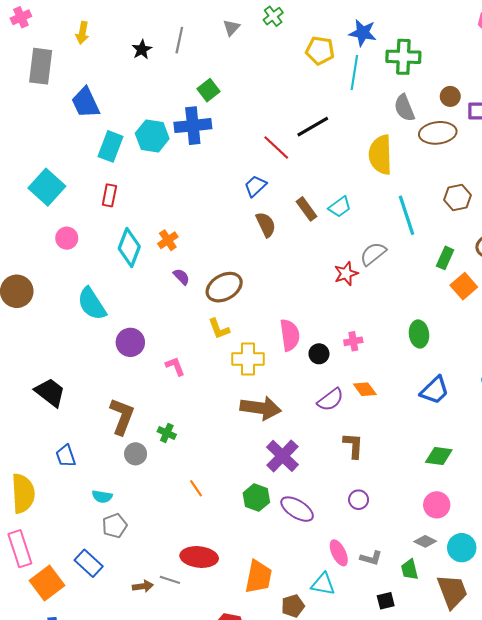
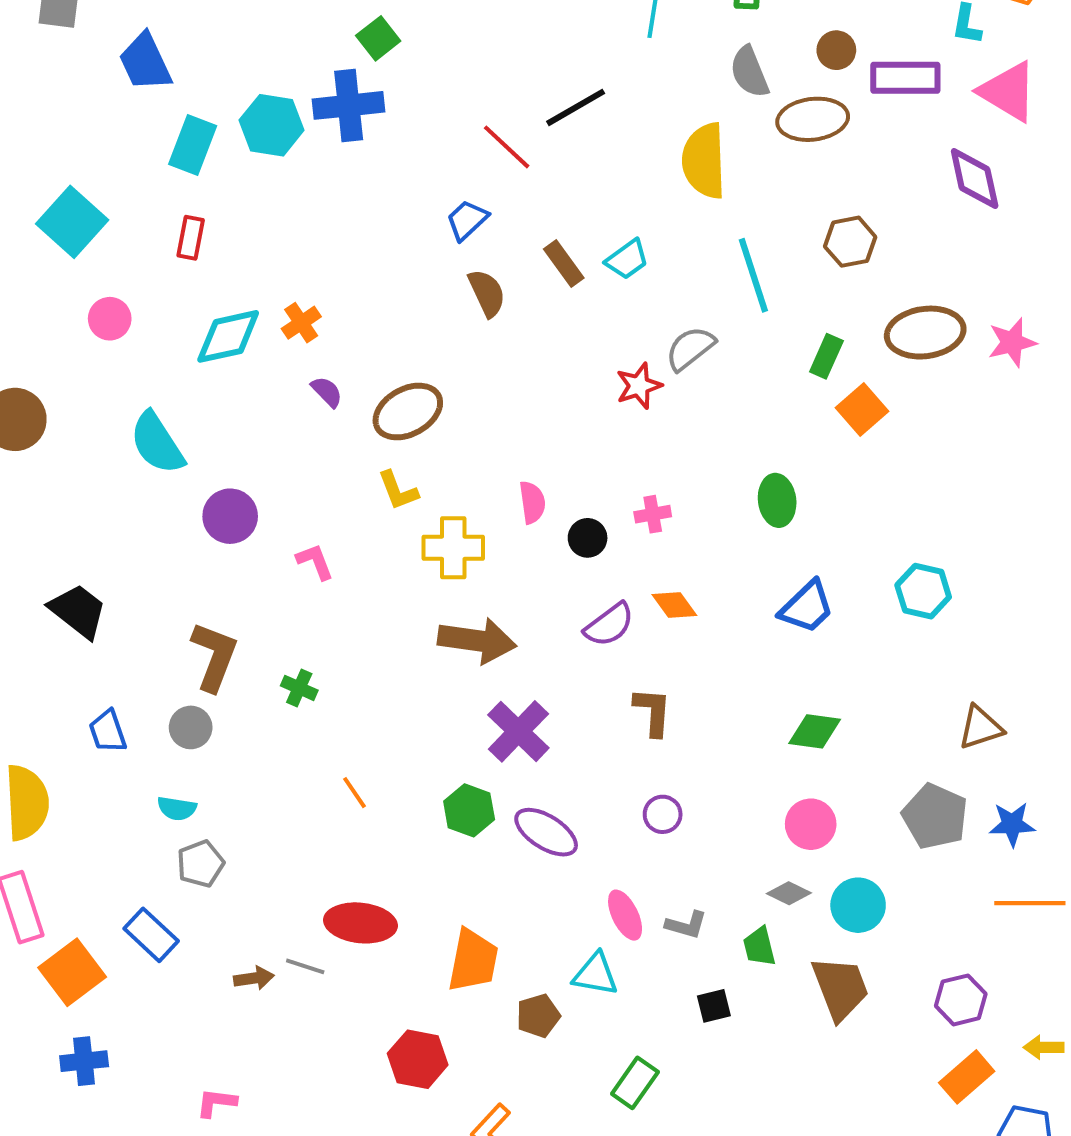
cyan diamond: (129, 248) -> (228, 336), turned 57
pink semicircle: (290, 335) -> (532, 502), size x0.7
gray circle: (136, 454) -> (191, 727), moved

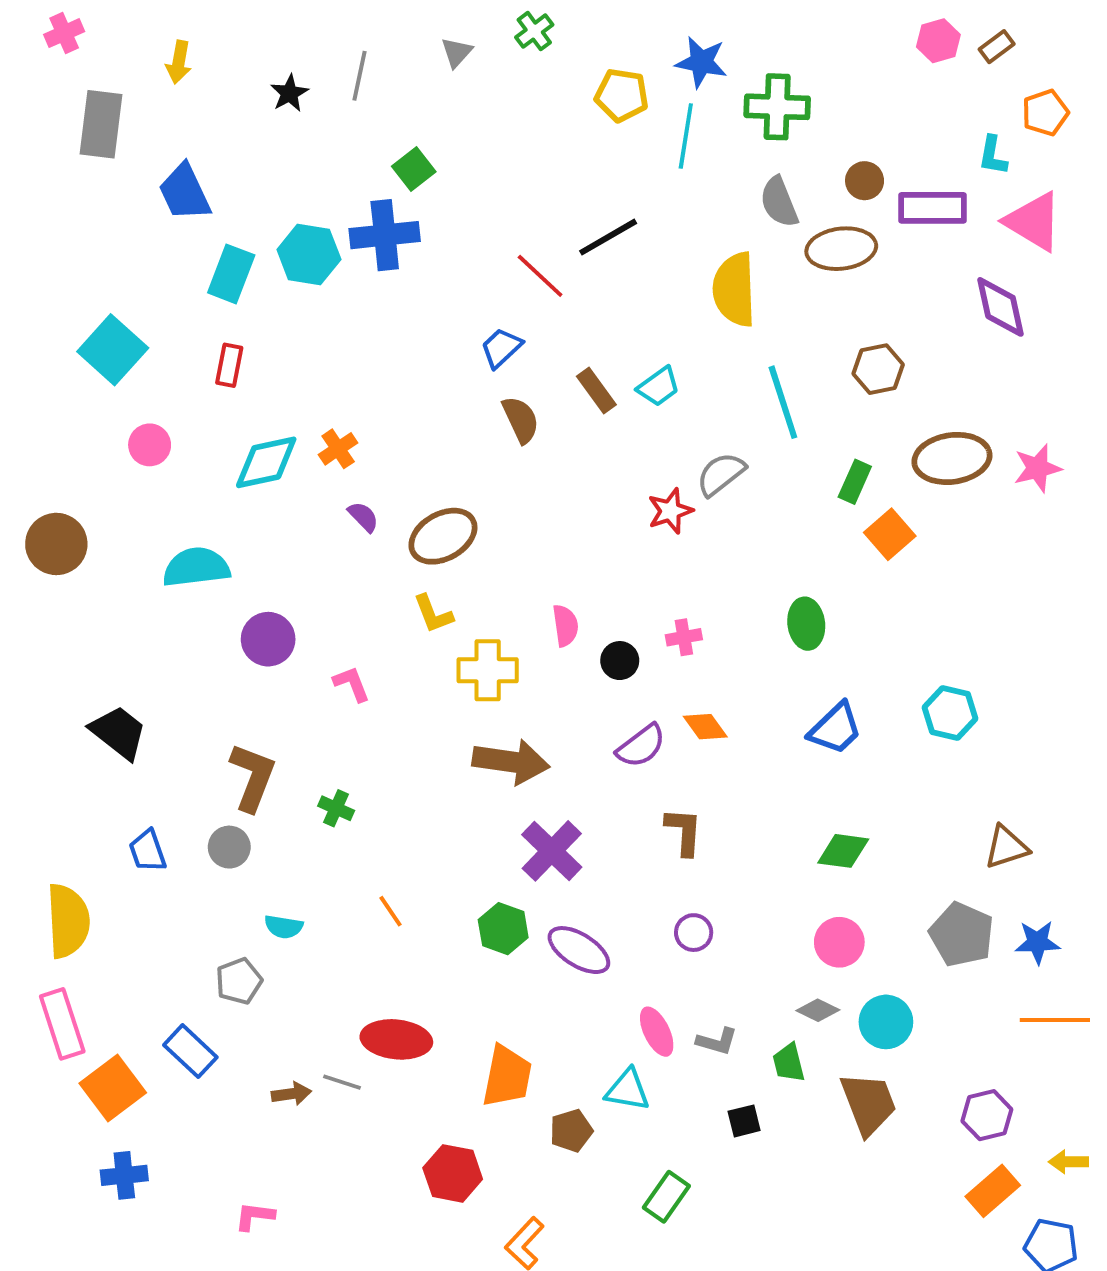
cyan semicircle: (157, 443) -> (196, 567), turned 116
cyan semicircle: (177, 808) -> (284, 927), moved

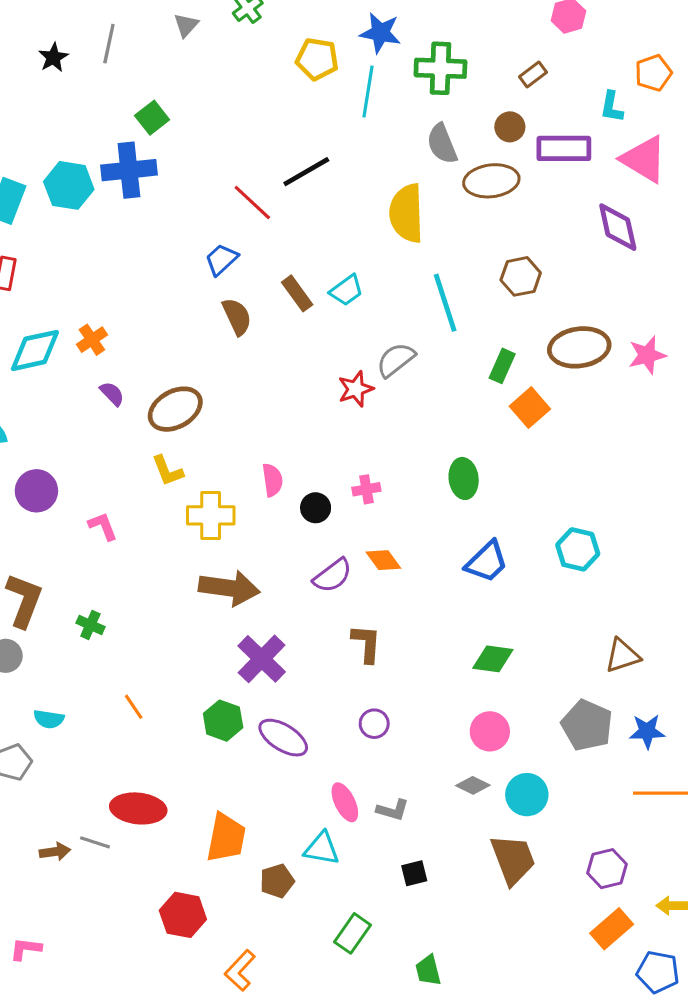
brown rectangle: (997, 47) -> (533, 74), moved
green trapezoid: (789, 1063) -> (428, 970), moved

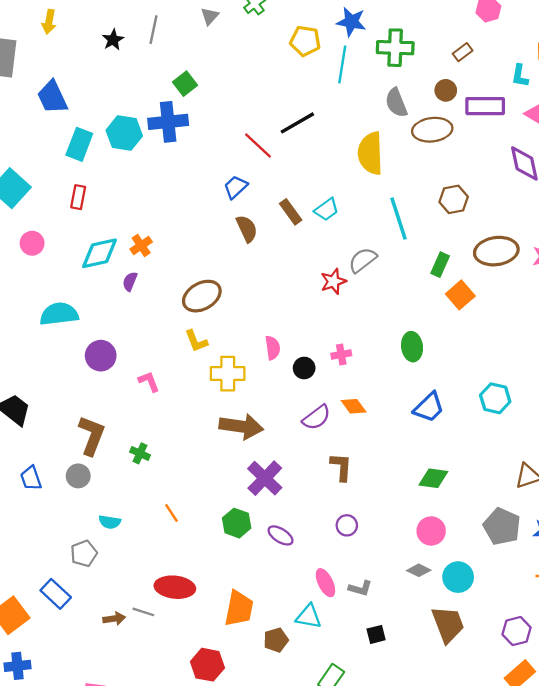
purple semicircle: (112, 394) -> (130, 281), moved, turned -114
purple ellipse: (283, 738) -> (281, 535), size x0.7

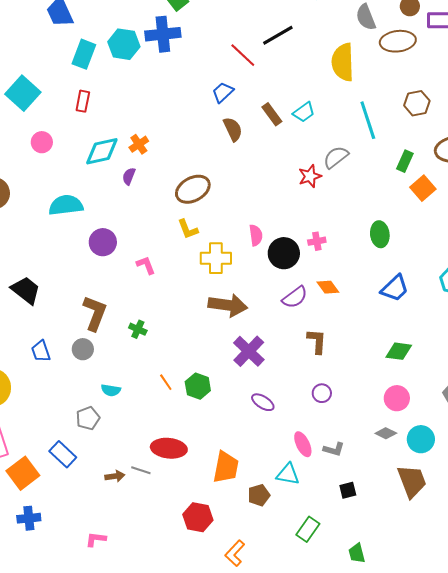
black circle: (304, 368) -> (284, 253), size x1.6
green hexagon: (237, 523) -> (198, 386), moved

